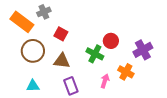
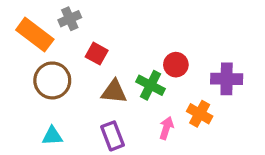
purple cross: (143, 50) -> (227, 79), turned 30
brown triangle: (62, 61) -> (114, 92), moved

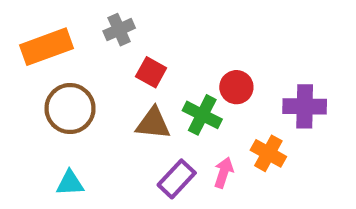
gray cross: (70, 19) -> (119, 30), moved
orange rectangle: (35, 35) -> (47, 47), turned -57
red square: (97, 54) -> (151, 72), moved
purple rectangle: (113, 136) -> (177, 179), moved, turned 64

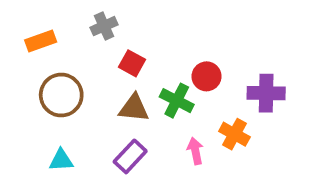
orange rectangle: (47, 47) -> (41, 41), size x0.7
pink arrow: (224, 173) -> (195, 151), turned -30
purple rectangle: (177, 179) -> (130, 156), moved

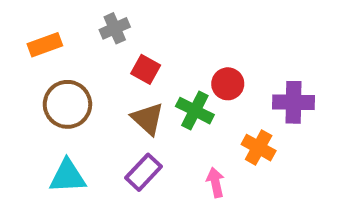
brown triangle: (134, 108) -> (148, 119), turned 36
pink arrow: (195, 151) -> (215, 182), moved
cyan triangle: (61, 160) -> (67, 176), size x1.4

